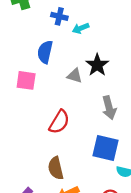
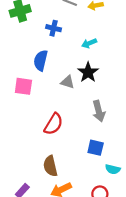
cyan arrow: (81, 28) -> (89, 43), moved
blue square: (106, 148) -> (96, 148), size x0.7

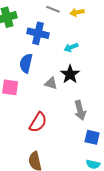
blue cross: (54, 28) -> (38, 33), size x1.5
blue square: (96, 148) -> (92, 137), moved

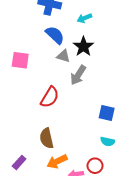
blue semicircle: (26, 63) -> (55, 35), moved, turned 120
gray arrow: (80, 110) -> (78, 75), moved, turned 48

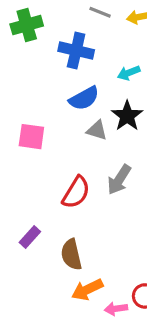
blue semicircle: (55, 35) -> (84, 98), turned 108
gray arrow: (78, 75) -> (119, 180), moved
purple rectangle: (19, 163) -> (30, 237), moved

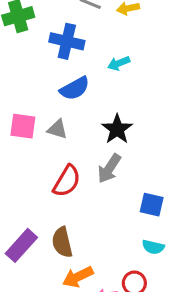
black star: (127, 116) -> (117, 129), moved
gray triangle: (97, 130) -> (57, 129), moved
purple rectangle: (30, 237) -> (21, 245), moved, size x1.5

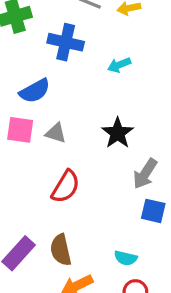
blue semicircle: (75, 88) -> (35, 91), moved
gray arrow: (109, 168) -> (145, 174), moved
cyan semicircle: (153, 247) -> (126, 258), moved

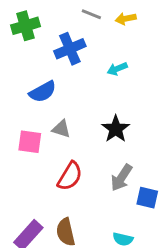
blue cross: (66, 42) -> (70, 49), turned -36
pink square: (20, 130) -> (30, 142), moved
gray arrow: (145, 174) -> (121, 178), moved

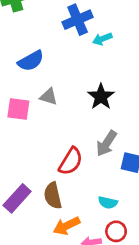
blue cross: (70, 49) -> (78, 20), moved
red semicircle: (70, 176) -> (71, 161), moved

